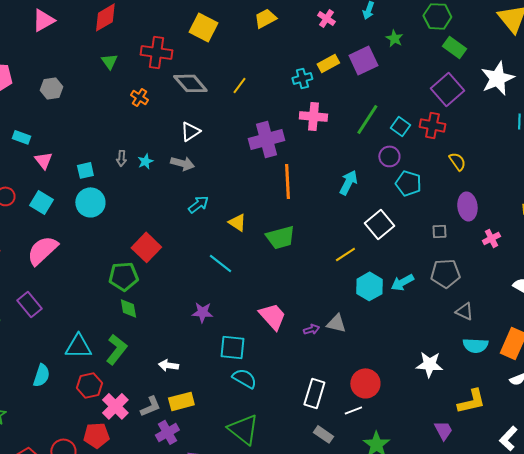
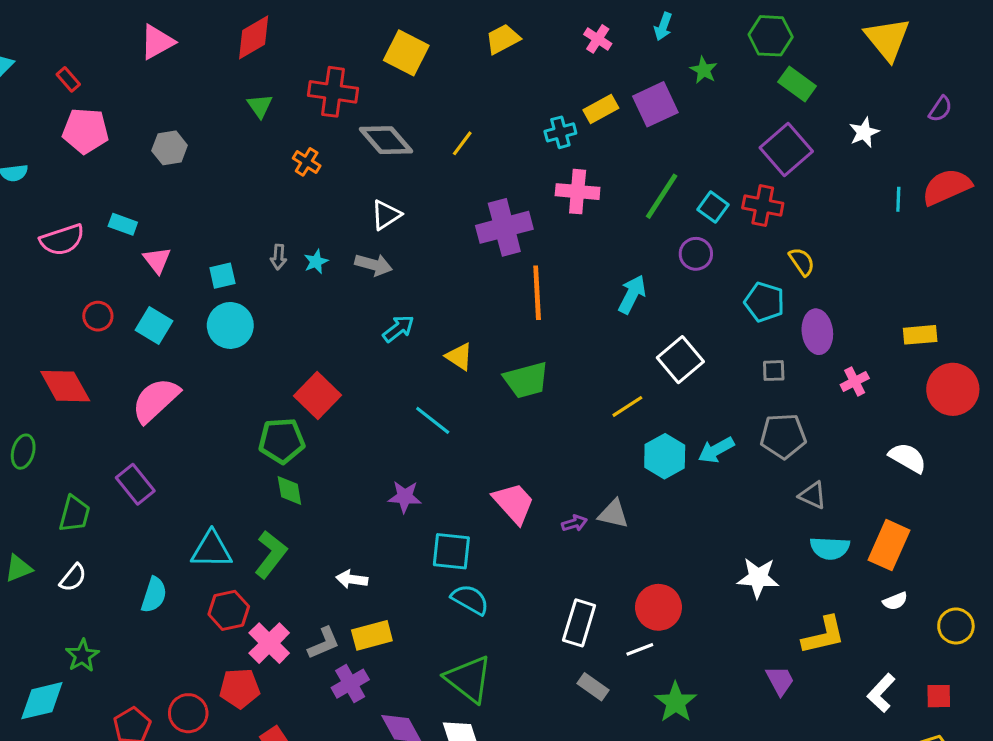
white star: (497, 78) -> (864, 132), size x0.6
cyan pentagon: (408, 183) -> (764, 302), moved

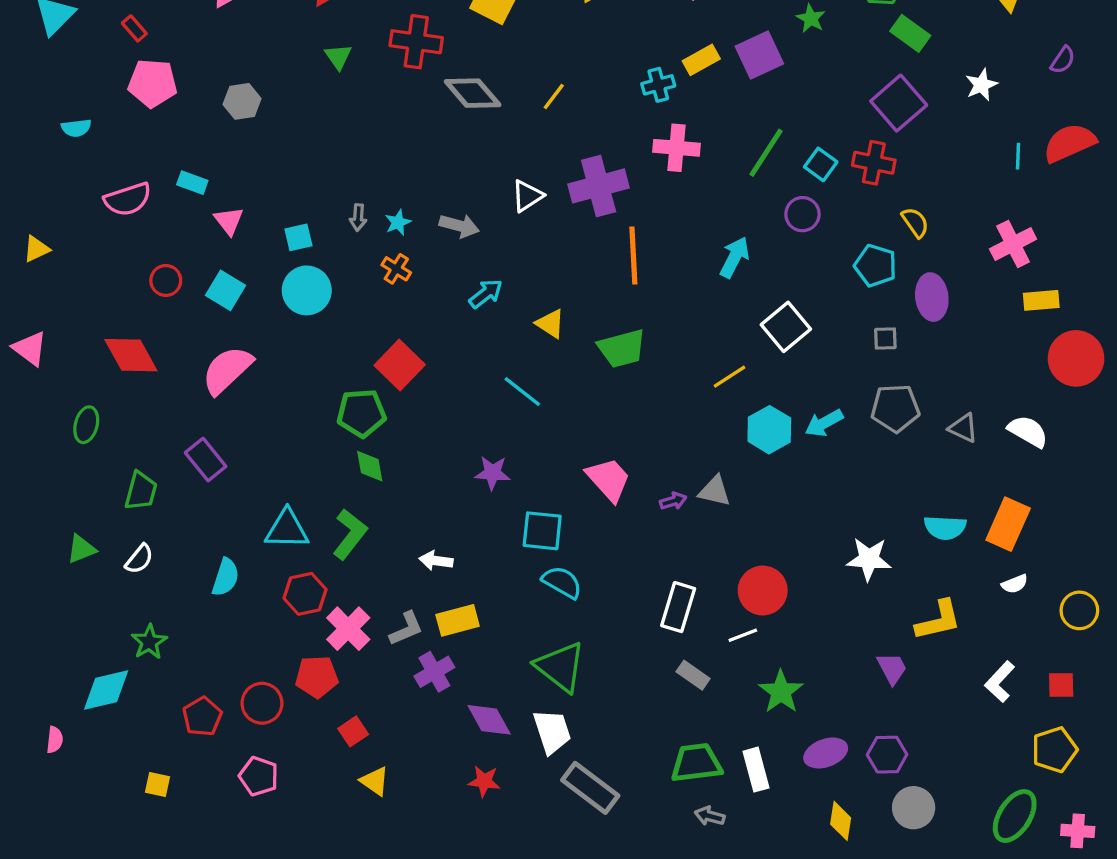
orange cross: (307, 162) -> (396, 269), moved
white triangle: (386, 215) -> (527, 196), moved
pink cross: (855, 382) -> (1013, 244), moved, size x1.5
gray triangle: (813, 495) -> (963, 428), moved

